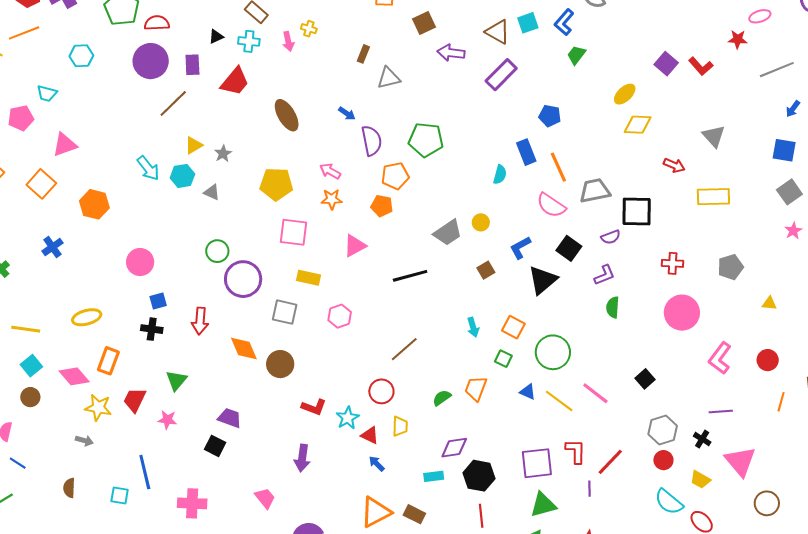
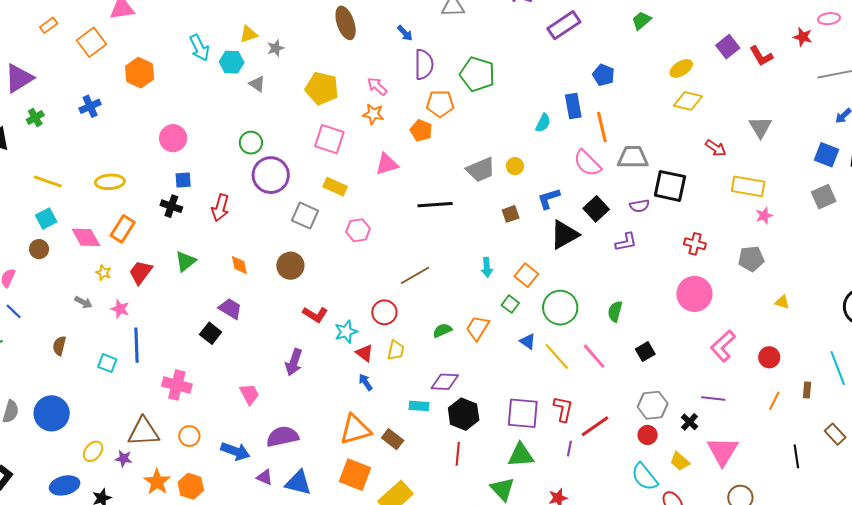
pink star: (793, 231) -> (764, 216), moved
green semicircle: (613, 307) -> (615, 311), moved
orange diamond: (244, 349) -> (239, 265), moved, size x0.7
yellow star: (98, 408) -> (104, 273), size x0.6
pink star: (167, 420) -> (120, 309), moved

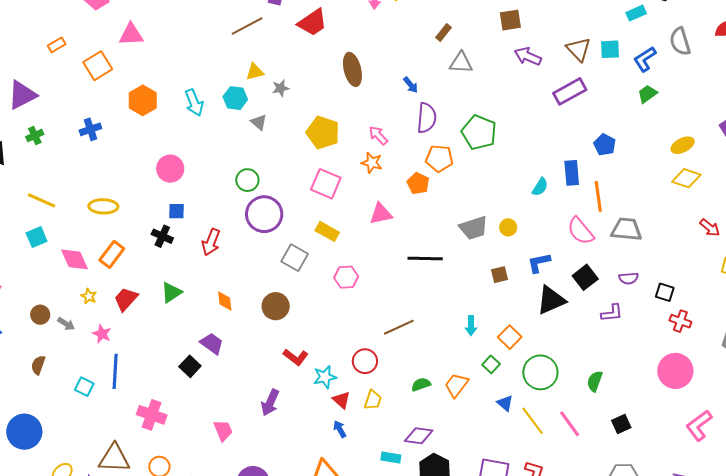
cyan arrow: (199, 48) -> (194, 103), moved
black square: (670, 186) -> (665, 292), moved, size x0.6
brown circle: (39, 249) -> (40, 315), moved

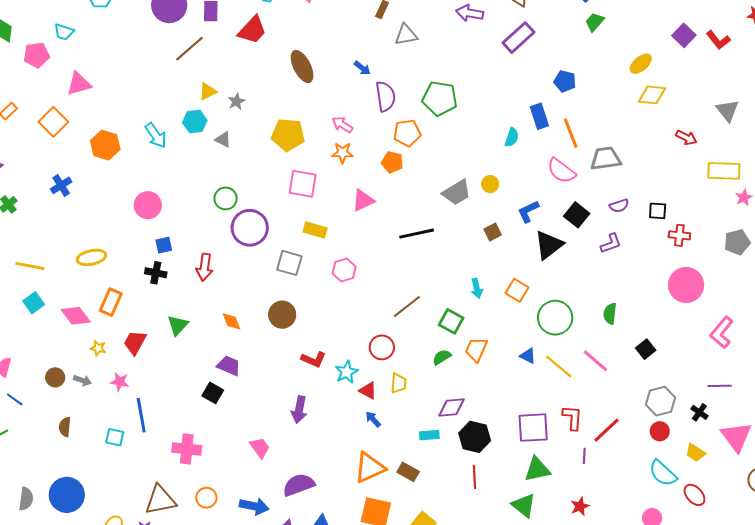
green square: (491, 364) -> (451, 321), moved, size x1.4

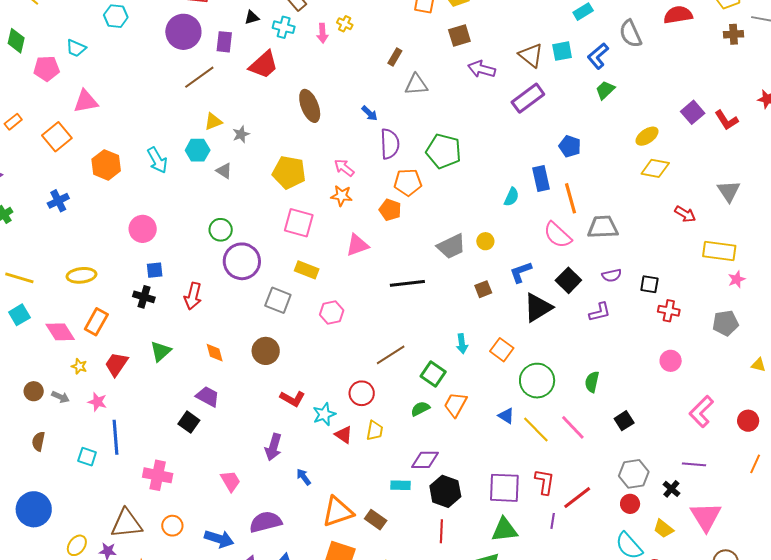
pink circle: (686, 285) -> (671, 361), size x0.6
blue arrow: (373, 419) -> (304, 477), moved

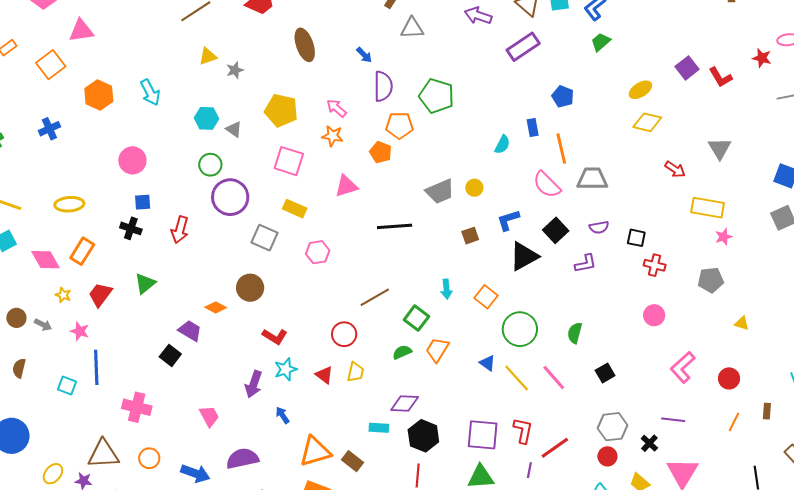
cyan hexagon: (198, 150) -> (206, 118), moved
gray triangle: (224, 171) -> (234, 129), moved
blue rectangle: (541, 179) -> (533, 128), size x0.7
orange diamond: (215, 353) -> (216, 307), moved, turned -50
cyan star: (324, 414) -> (286, 369), moved

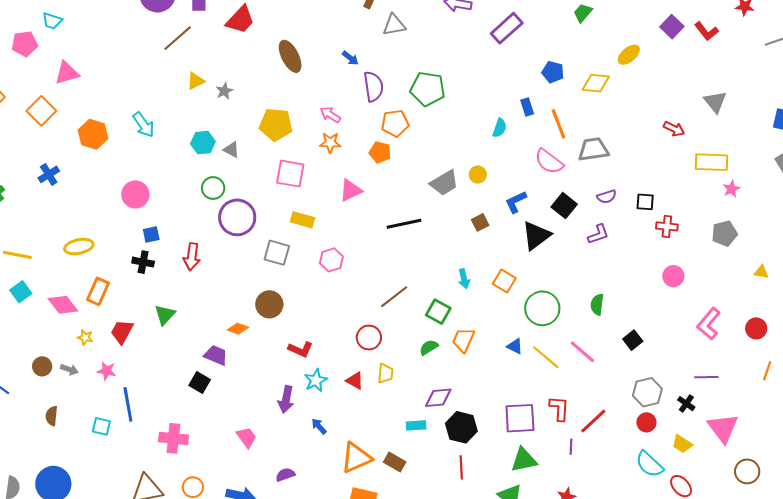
yellow diamond: (647, 122) -> (596, 83), moved
purple semicircle: (242, 459) -> (285, 475), size x0.6

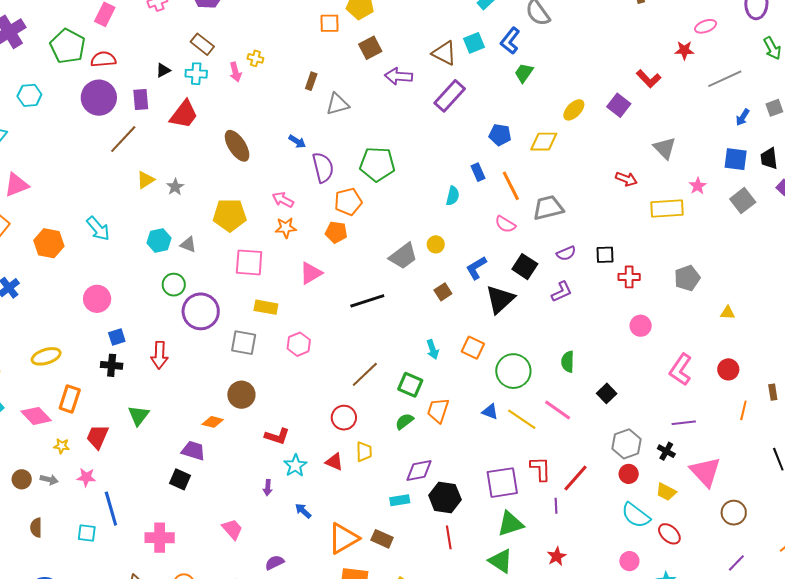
purple square: (672, 27) -> (619, 105), moved
pink semicircle: (549, 162) -> (505, 224), size x0.7
pink star: (731, 189) -> (698, 186), moved
purple arrow: (286, 399) -> (268, 488), size x0.6

